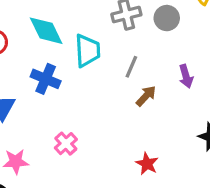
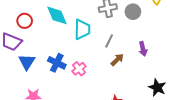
blue cross: (46, 79) -> (57, 63), moved
pink cross: (66, 144) -> (79, 69), moved

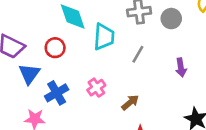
red circle: (25, 21) -> (55, 48), moved
brown arrow: (117, 60) -> (130, 102), moved
blue cross: (57, 63) -> (57, 93), moved, turned 30

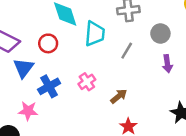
gray circle: (171, 19) -> (160, 33), moved

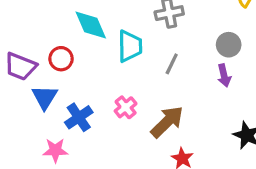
gray circle: (160, 33) -> (229, 45), moved
red circle: (48, 43) -> (61, 59), moved
brown arrow: (119, 96) -> (167, 122), size x1.6

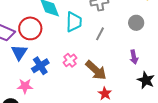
red circle: (61, 59) -> (30, 28), size x1.5
purple arrow: (224, 76) -> (134, 57), moved
brown arrow: (167, 122) -> (96, 70), turned 85

